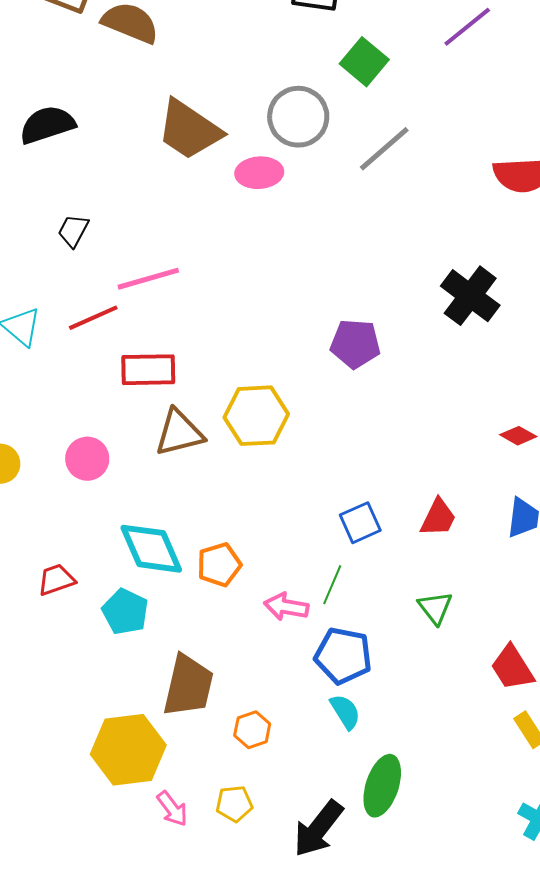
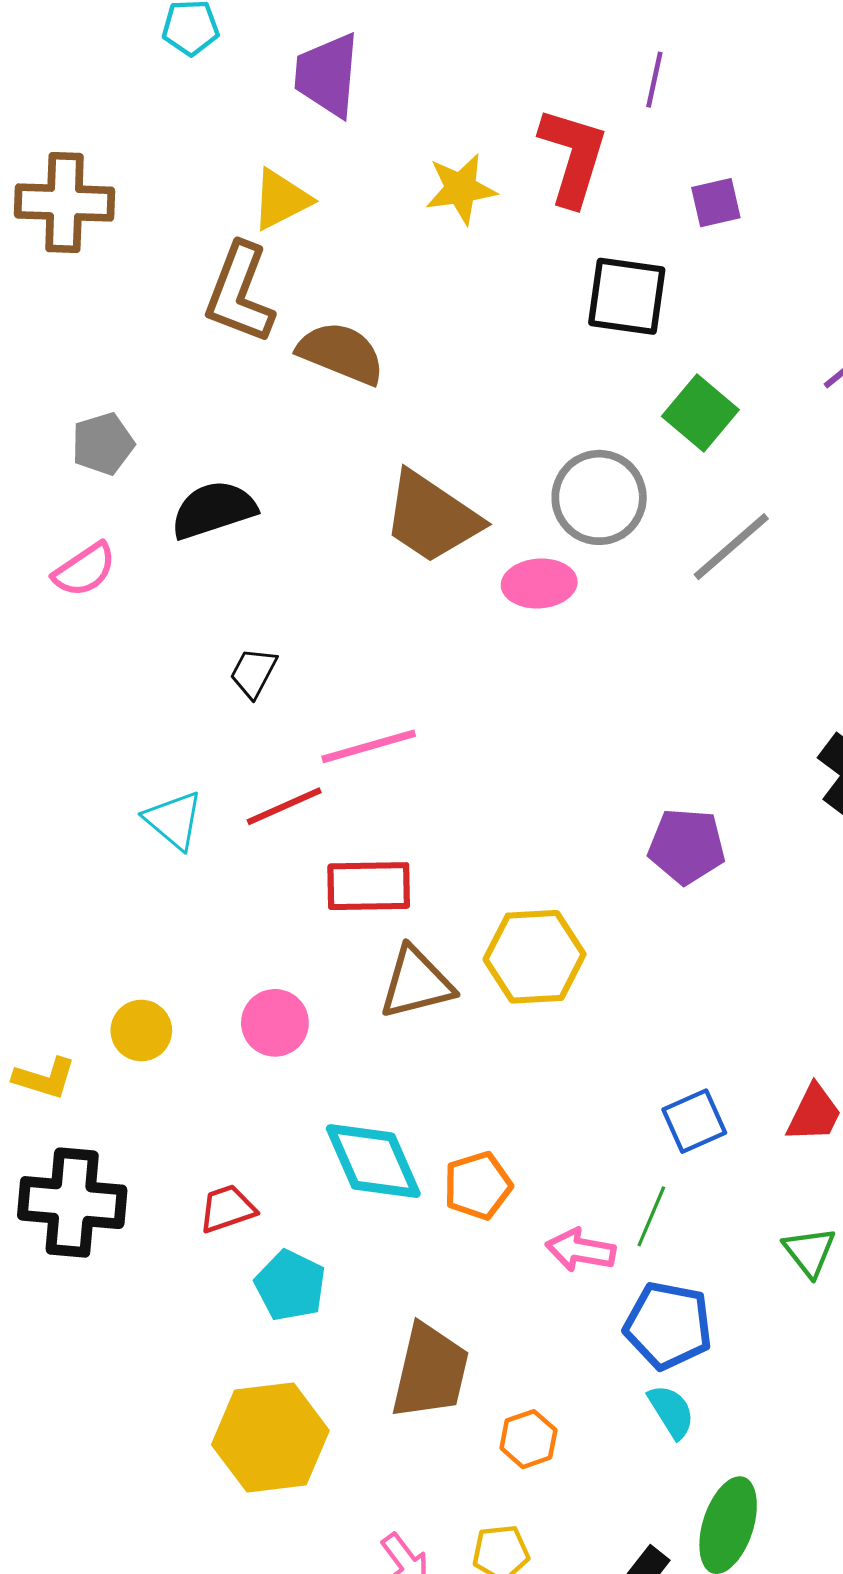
cyan pentagon: (125, 612) -> (290, 1285), moved
yellow hexagon: (128, 750) -> (270, 1438), moved

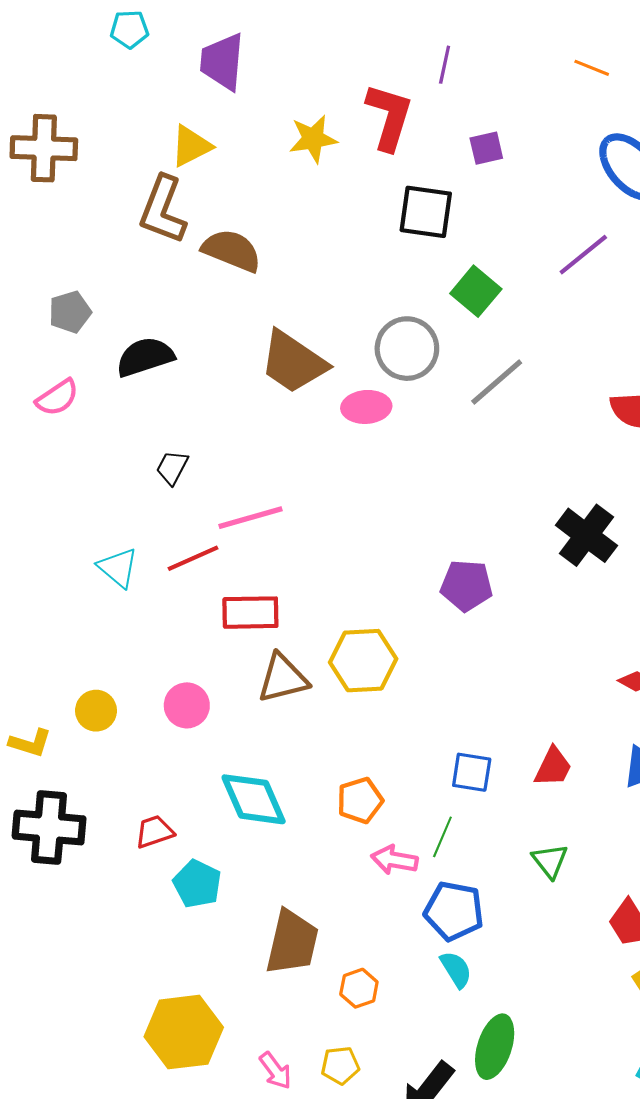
blue square: (694, 1121) -> (472, 772), turned 33
orange pentagon: (478, 1186) -> (360, 800), moved
yellow hexagon: (270, 1438) -> (184, 1032), moved

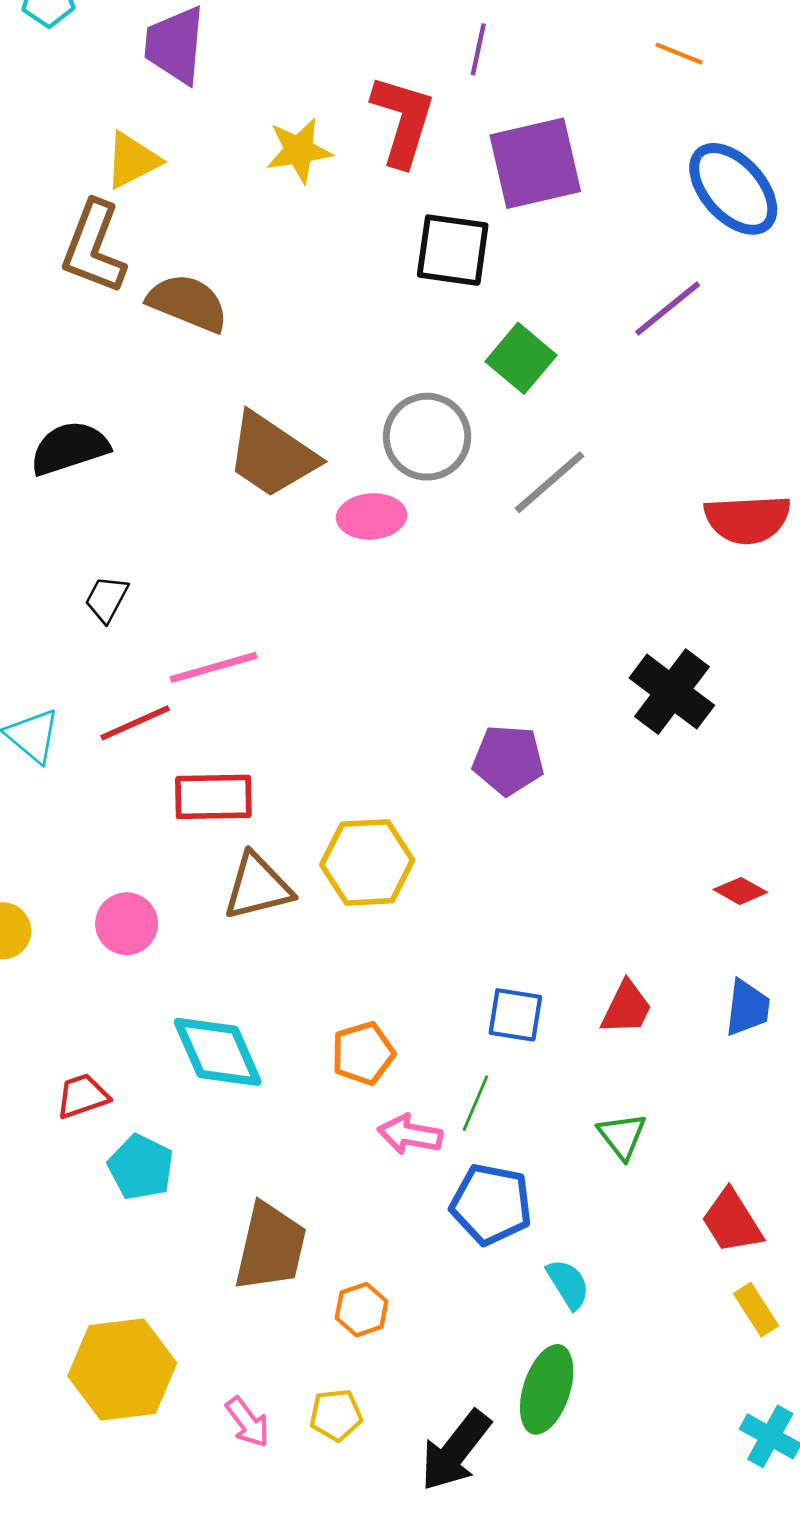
purple square: (486, 148) -> (535, 163), size x2.0
cyan semicircle: (456, 969) -> (568, 1284), moved

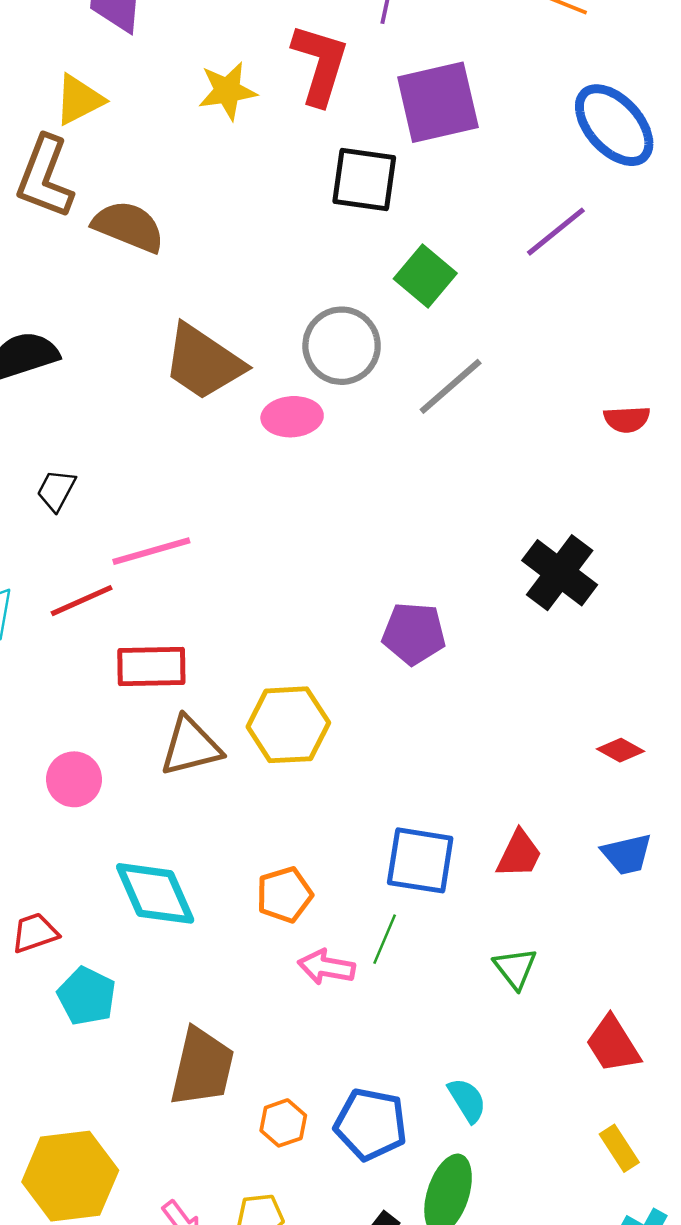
red semicircle: (747, 519) -> (627, 419), size x0.6
blue trapezoid: (747, 1008) -> (627, 854), turned 70
blue square: (515, 1015) -> (420, 860), size x1.4
blue pentagon: (491, 1204) -> (371, 1124), moved
yellow rectangle: (756, 1310) -> (619, 1148), moved

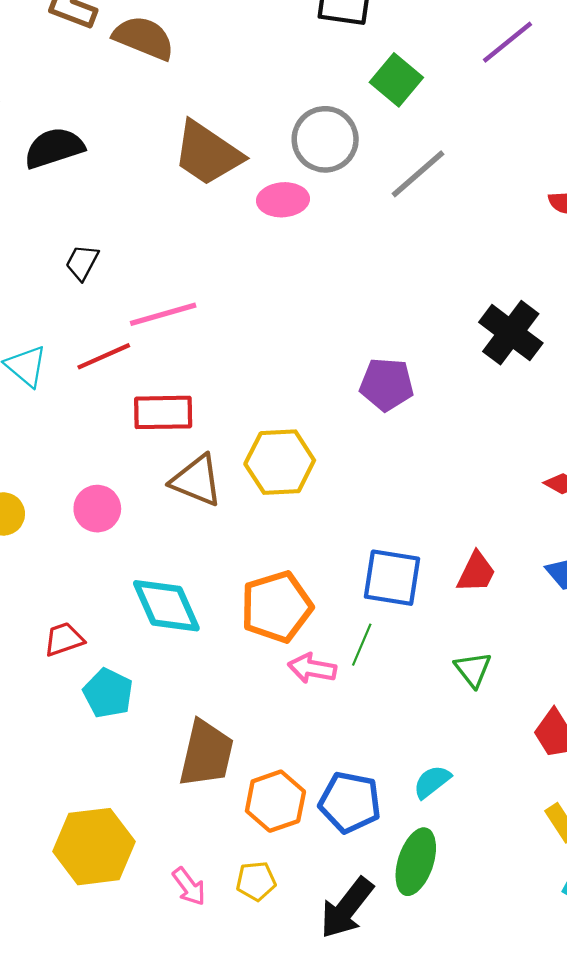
brown triangle: (191, 746) -> (197, 481), turned 36
orange pentagon: (284, 895) -> (277, 607), size x1.5
cyan semicircle: (467, 1100) -> (432, 782), turned -96
orange hexagon: (283, 1123) -> (275, 801), size x1.5

